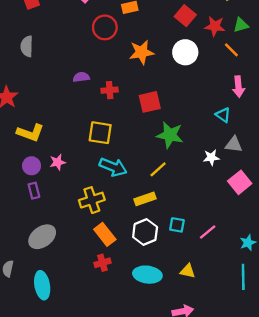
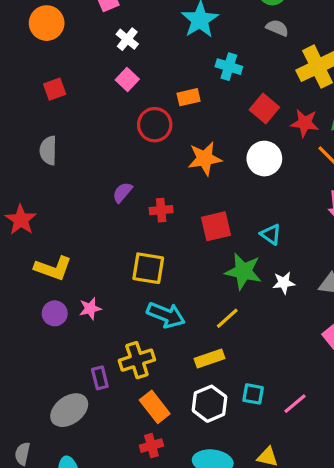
purple semicircle: (81, 77) -> (122, 192), turned -42
cyan triangle: (223, 115) -> (271, 234), moved
white star: (211, 158) -> (284, 283), moved
purple rectangle: (34, 191) -> (100, 378), moved

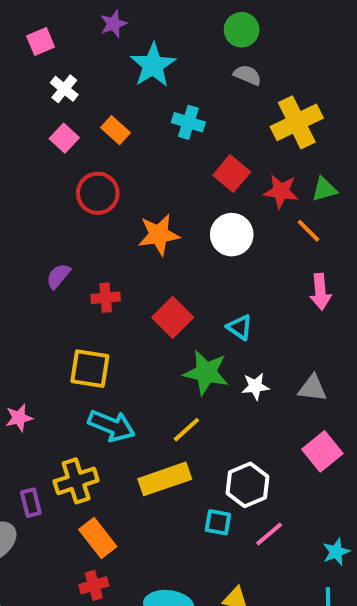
orange rectangle: (189, 97) -> (115, 130), moved, turned 55
red square: (216, 226) -> (173, 317), turned -32
yellow rectangle: (210, 359) -> (165, 479), size x1.4
white hexagon: (210, 404) -> (247, 485), moved

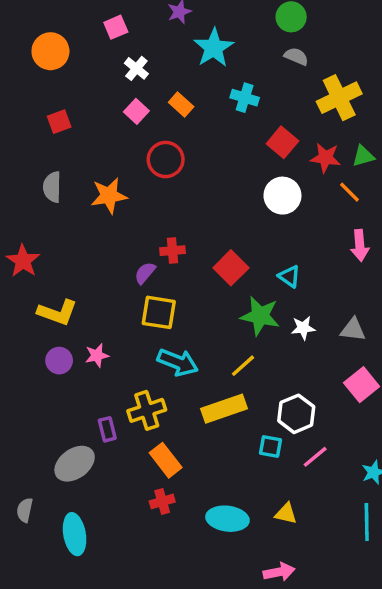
orange star: (159, 235) -> (109, 196), moved
purple semicircle: (58, 276) -> (145, 273), moved

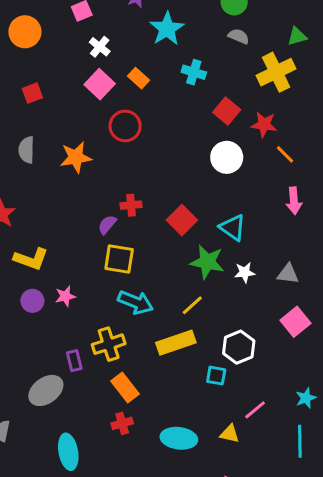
pink square: (136, 111) -> (100, 84), size x1.4
green triangle: (363, 156) -> (297, 36), moved
cyan triangle: (289, 276) -> (233, 228), size x1.4
pink line: (315, 457) -> (255, 410), moved
cyan ellipse: (75, 534) -> (68, 452), moved

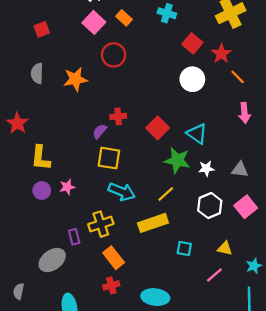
red star: (264, 124) -> (221, 54), turned 30
yellow L-shape: (31, 259) -> (41, 158), turned 76
white hexagon: (239, 347) -> (210, 206), moved
yellow triangle: (230, 434) -> (225, 248), moved

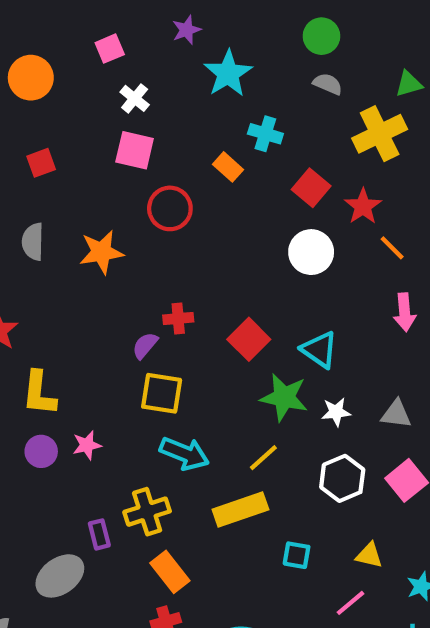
orange rectangle: (124, 18) -> (228, 167), moved
pink square: (94, 22) -> (135, 150), turned -30

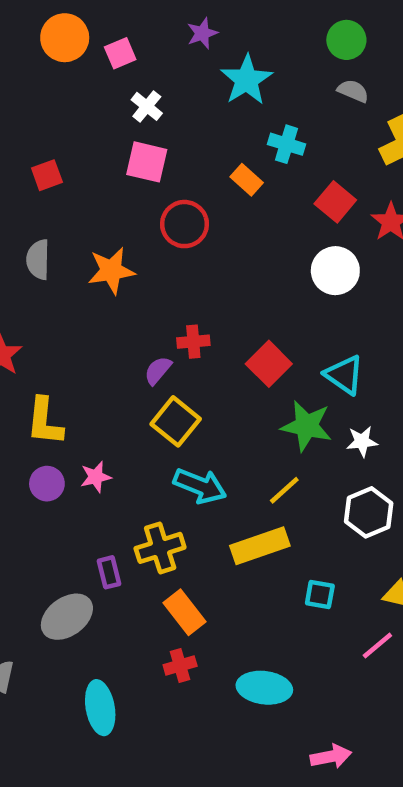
orange circle: (31, 78) -> (65, 38), moved
yellow square: (162, 393) -> (176, 421), turned 30

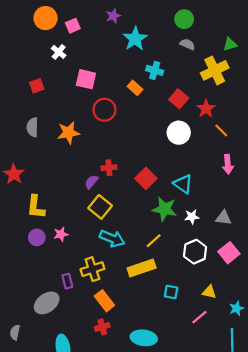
white cross: (147, 106) -> (59, 52), moved

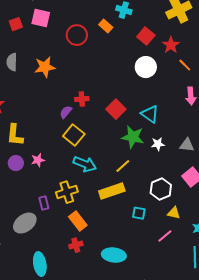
pink square: (86, 79) -> (41, 18), moved
red circle: (104, 110) -> (77, 35), moved
white hexagon: (195, 252) -> (161, 189), moved

